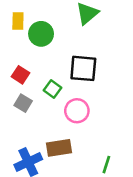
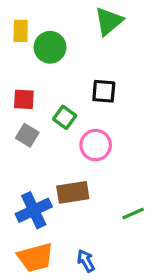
black square: (83, 68) -> (104, 91), size x0.7
red square: (21, 75) -> (24, 99), turned -30
green line: (106, 165) -> (133, 213), turned 48

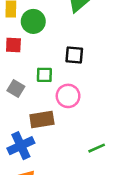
red square: (24, 99) -> (13, 45), moved
green square: (65, 117) -> (44, 75), turned -35
brown rectangle: (73, 192) -> (42, 120), moved

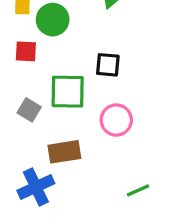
green square: (44, 75) -> (68, 92), size x1.6
pink circle: (68, 96) -> (116, 120), moved

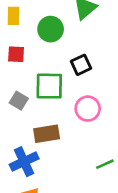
green circle: (53, 20) -> (51, 29), moved
black square: (108, 65) -> (81, 65), turned -30

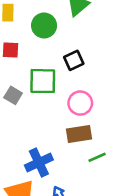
brown rectangle: (47, 134) -> (79, 134), moved
blue cross: (24, 162) -> (39, 162), moved

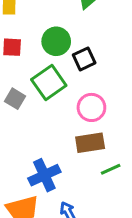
green circle: (44, 25) -> (56, 41), moved
green square: (43, 81) -> (49, 82), turned -36

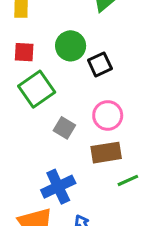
green square: (49, 82) -> (37, 89), moved
gray square: (15, 99) -> (64, 128), moved

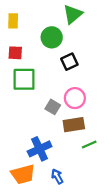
green circle: (71, 46) -> (52, 37), moved
green square: (37, 89) -> (24, 79), turned 35
gray square: (64, 128) -> (53, 107), moved

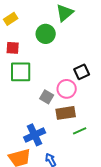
yellow rectangle: (13, 21) -> (11, 19), turned 56
black square: (69, 62) -> (82, 72), moved

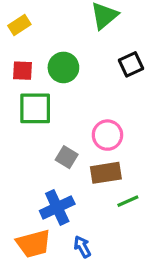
green circle: (46, 34) -> (63, 67), moved
black square: (82, 72) -> (131, 64), moved
gray square: (47, 97) -> (67, 157), moved

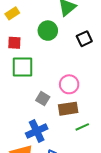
green circle: (63, 67) -> (48, 31), moved

